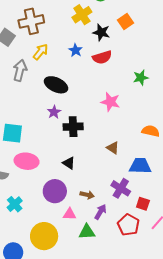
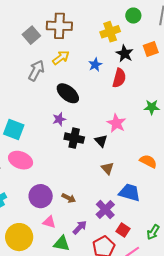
red semicircle: (102, 57) -> (119, 78), turned -72
black triangle: (69, 163) -> (101, 141), moved
brown arrow: (87, 195) -> (69, 198), moved

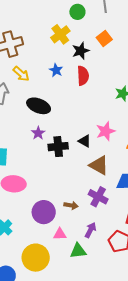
black star: (125, 54) -> (81, 51), turned -30
yellow arrow: (61, 58) -> (21, 74), turned 96
pink star: (116, 123) -> (106, 131), moved, turned -30
brown triangle: (107, 168) -> (99, 165), size x1.5
purple cross: (105, 210) -> (98, 197), moved

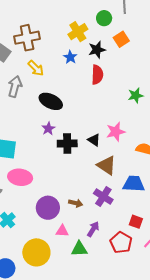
green circle: (77, 12) -> (104, 18), moved
blue star: (56, 70) -> (70, 57), moved

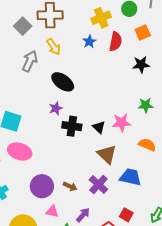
black star: (97, 50) -> (141, 65), moved
red semicircle: (97, 75) -> (116, 42), moved
green star: (136, 95) -> (146, 105), moved

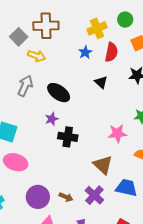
yellow arrow: (54, 47) -> (37, 56), moved, turned -36
gray arrow: (30, 61) -> (25, 86), moved
black triangle: (99, 127) -> (101, 82), moved

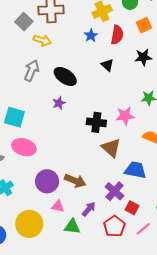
black cross: (68, 137) -> (96, 122), moved
purple cross: (94, 195) -> (114, 191), moved
brown arrow: (66, 197) -> (75, 181), size x1.5

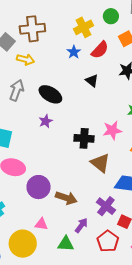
red semicircle: (117, 35) -> (100, 50), turned 36
purple circle: (47, 181) -> (39, 187), moved
pink triangle: (58, 206) -> (41, 224), moved

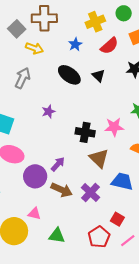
blue star: (74, 52) -> (75, 44), moved
black ellipse: (50, 94) -> (69, 75), moved
purple cross: (106, 206) -> (91, 193), moved
purple arrow: (81, 225) -> (58, 164), moved

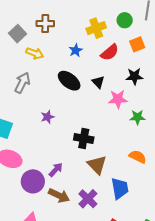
brown cross: (44, 18) -> (45, 24), size x0.7
pink star: (114, 127) -> (118, 99), moved
blue trapezoid: (122, 181) -> (120, 188), turned 65

